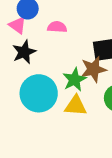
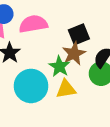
pink semicircle: (57, 27) -> (33, 24), size x1.6

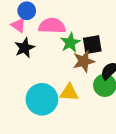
green star: (59, 66) -> (70, 43), moved
cyan circle: (31, 86) -> (42, 99), moved

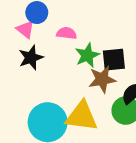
pink semicircle: (52, 26) -> (66, 33), size x0.6
yellow triangle: (69, 93) -> (82, 116), size x1.4

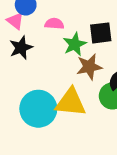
black square: (114, 60) -> (101, 33), moved

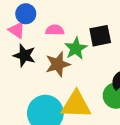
black star: (21, 48) -> (24, 55), turned -30
brown star: (89, 67) -> (58, 64), moved

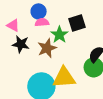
blue circle: (26, 14) -> (39, 11), moved

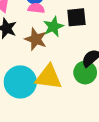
brown star: (47, 48) -> (36, 39), turned 30

